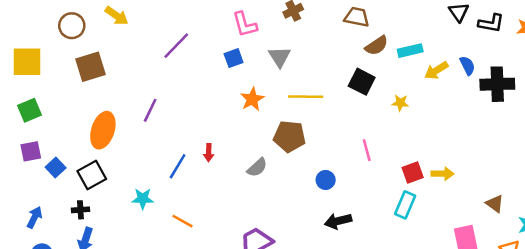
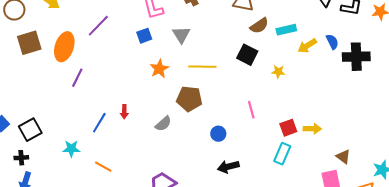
orange ellipse: (103, 130) -> (64, 47), moved
brown triangle: (495, 204) -> (343, 157), moved

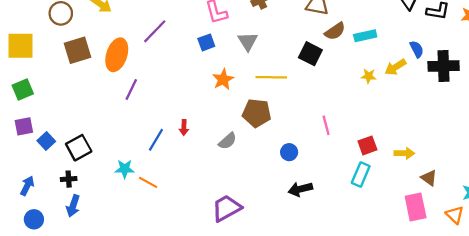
yellow arrow: (307, 46) -> (395, 67), moved
black square: (247, 55) -> (310, 54), moved
yellow star: (278, 72) -> (369, 76), moved
yellow arrow: (312, 129) -> (404, 153), moved
orange line: (103, 167) -> (148, 182), moved

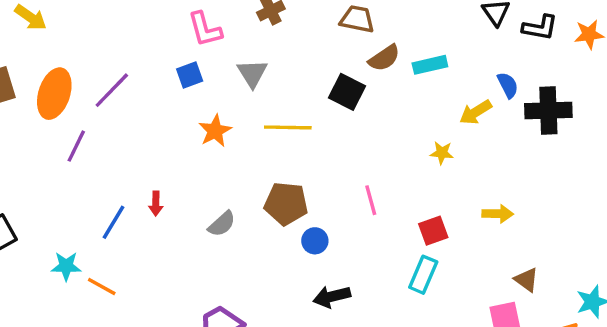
purple line: (155, 31) -> (112, 90), moved
yellow star: (369, 76) -> (442, 153), moved
brown pentagon: (257, 113) -> (286, 204), moved
yellow arrow: (404, 153) -> (498, 214), moved

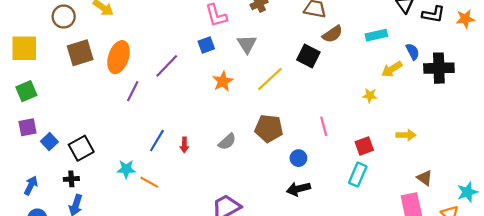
cyan rectangle: (430, 65) -> (376, 35), moved
purple line: (112, 90) -> (167, 66), moved
yellow line: (288, 127) -> (270, 79), turned -44
red arrow: (156, 204) -> (184, 145), moved
blue circle: (315, 241) -> (298, 158), moved

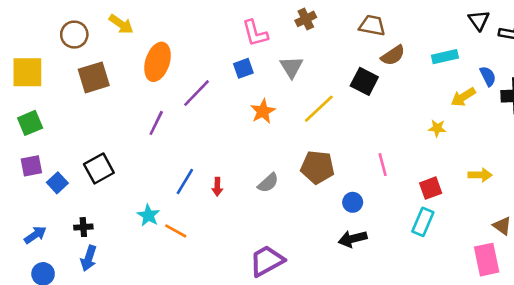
orange ellipse: (119, 57) -> (158, 62), moved
black square: (81, 148) -> (99, 169), moved
cyan star: (126, 169) -> (148, 215), turned 30
blue arrow: (31, 186) -> (35, 235), turned 30

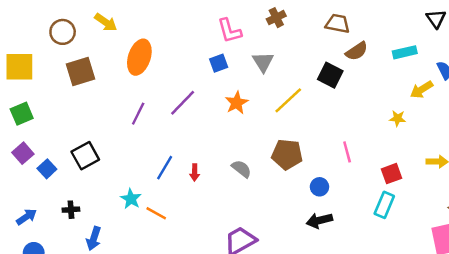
purple line: (197, 93) -> (183, 103), moved
purple square: (31, 166) -> (23, 153), turned -30
gray semicircle: (268, 183) -> (241, 169), turned -100
blue arrow: (89, 258) -> (94, 238), moved

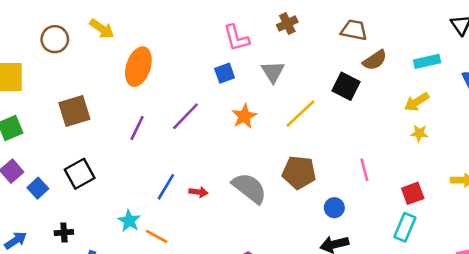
brown square: (81, 72) -> (74, 111), moved
yellow arrow: (422, 90) -> (417, 102), moved
gray semicircle: (241, 169) -> (249, 188), size x1.6
red arrow: (195, 172) -> (198, 192), turned -84

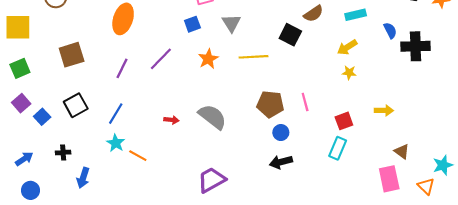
yellow line: (300, 114) -> (253, 57), turned 40
brown pentagon: (299, 172) -> (270, 104), moved
blue line: (166, 187) -> (116, 114), moved

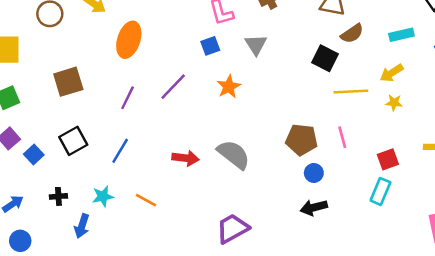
yellow line: (253, 57) -> (351, 92), moved
red arrow: (171, 120) -> (186, 158), size x1.5
cyan star: (116, 143) -> (103, 196), moved, turned 30

